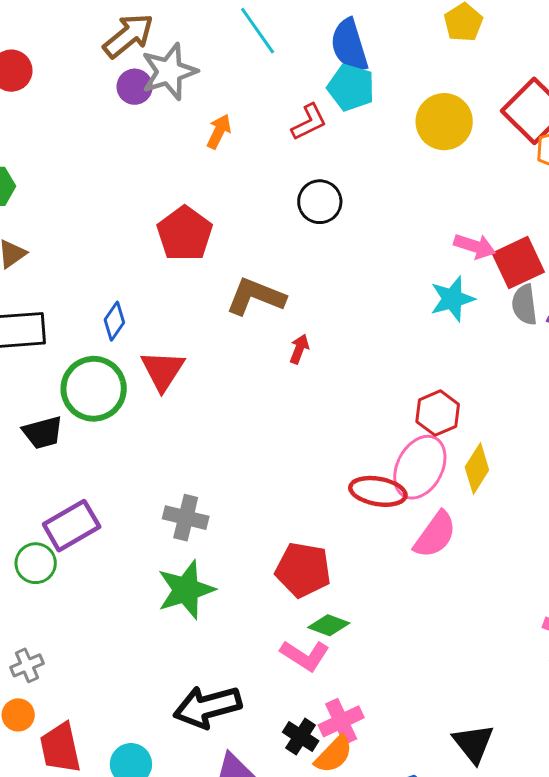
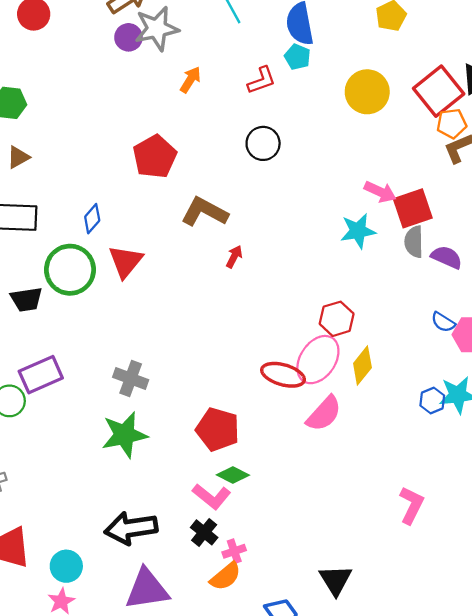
cyan pentagon: (351, 87) -> (297, 57), size x0.7
pink cross: (341, 721) -> (234, 551), size x0.7
black cross: (301, 737) -> (204, 532), moved

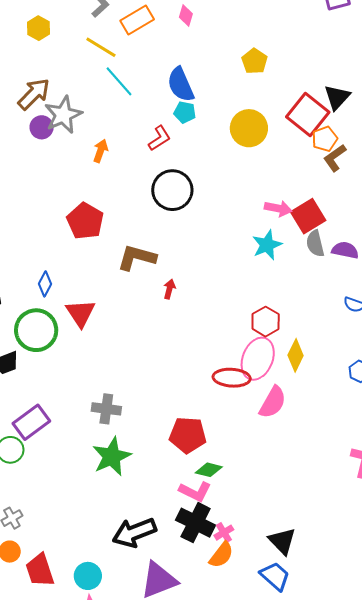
black circle: (263, 143) -> (172, 190), size x1.4
black cross: (204, 532) -> (196, 523), size x1.6
black triangle: (336, 580) -> (282, 541), moved

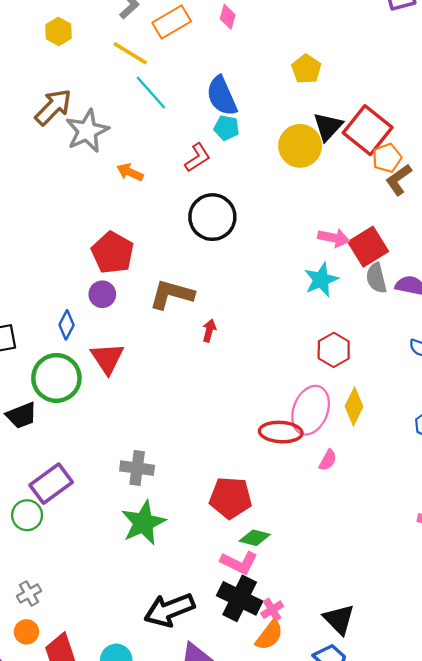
black triangle: (337, 97) -> (328, 127), moved
purple circle: (42, 127) -> (102, 294), moved
orange arrow: (101, 151) -> (130, 172), turned -85
red hexagon: (266, 322) -> (334, 350), moved
pink semicircle: (273, 402) -> (328, 460), size x0.6

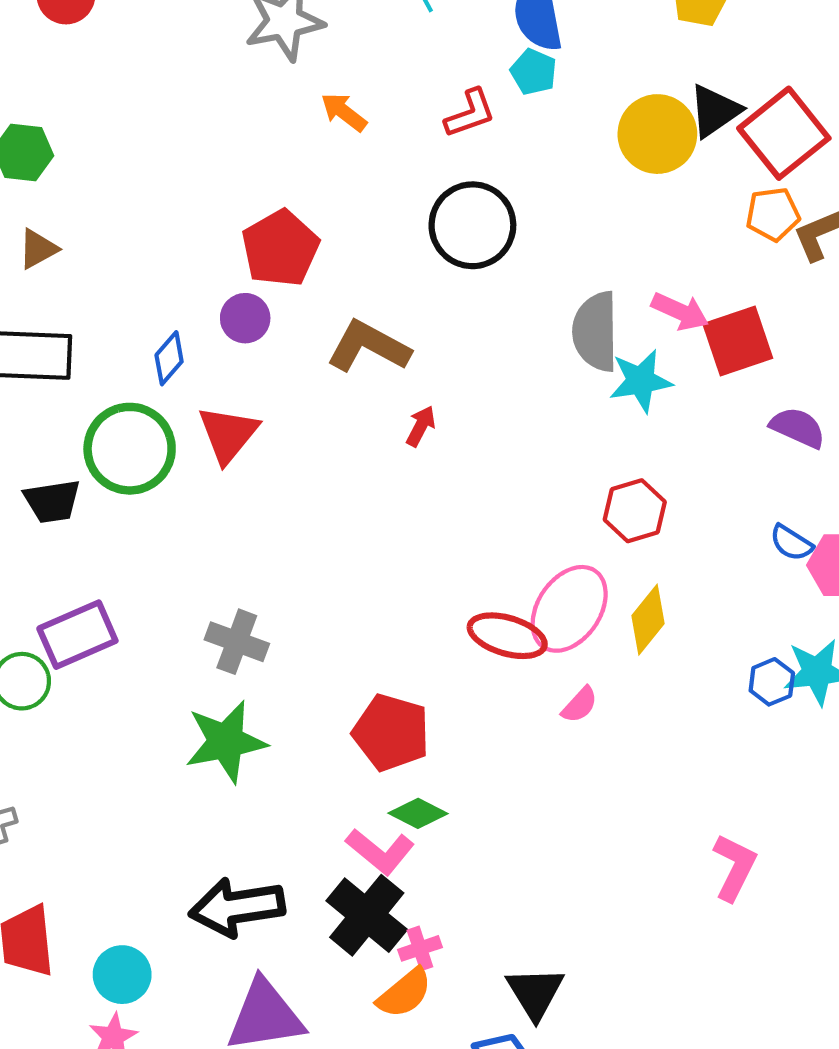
orange pentagon: (387, 158) -> (773, 214), moved
gray semicircle: (376, 278) -> (596, 332), moved, size x1.4

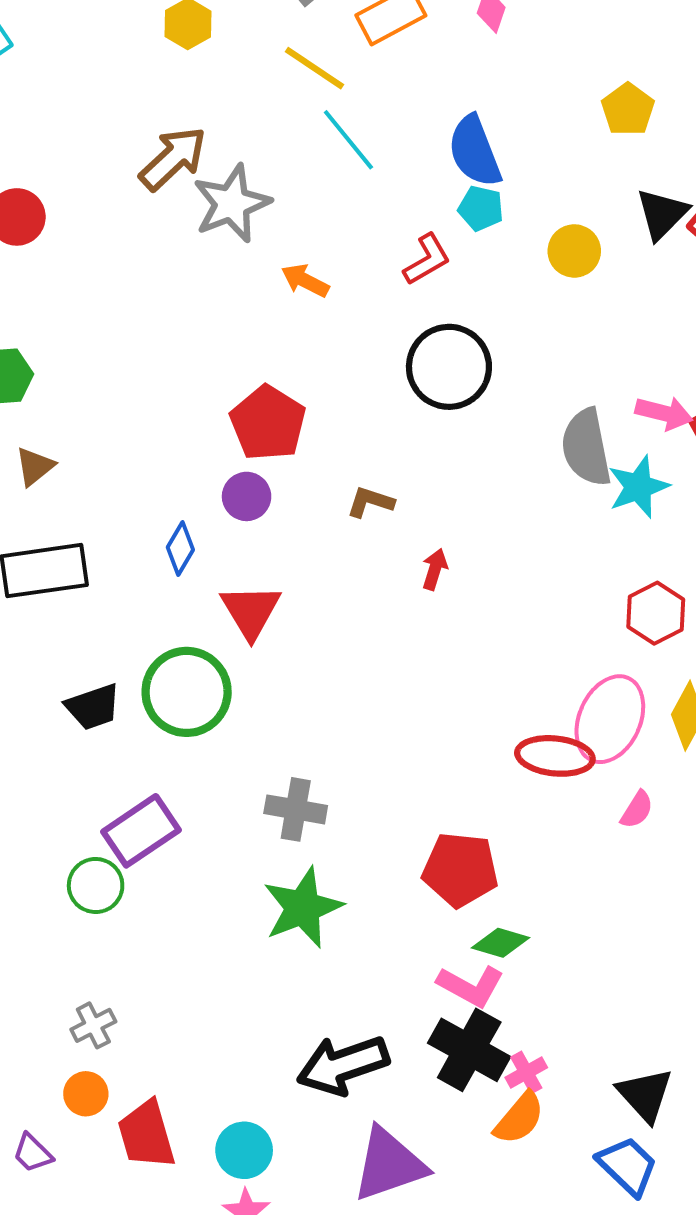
yellow circle: (657, 134) -> (574, 251), moved, size x0.7
brown L-shape: (368, 347) -> (370, 502), size x0.6
green circle: (130, 449) -> (187, 692), moved

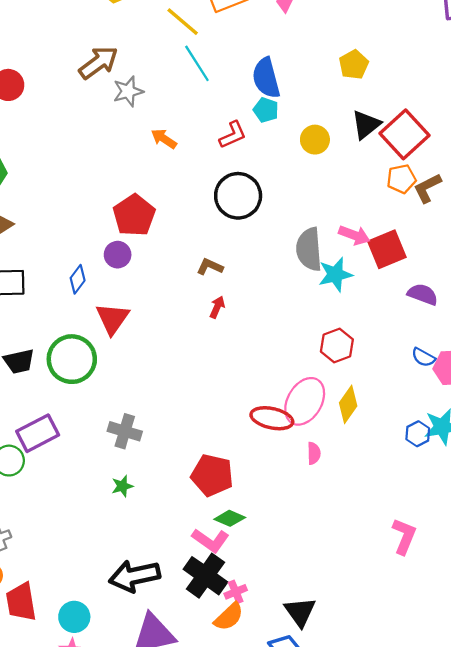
gray star: (232, 204) -> (128, 91), size x0.7
brown L-shape: (370, 502) -> (210, 267), moved
pink semicircle: (637, 810) -> (314, 453), turned -40
green star: (303, 908) -> (122, 486), size x0.5

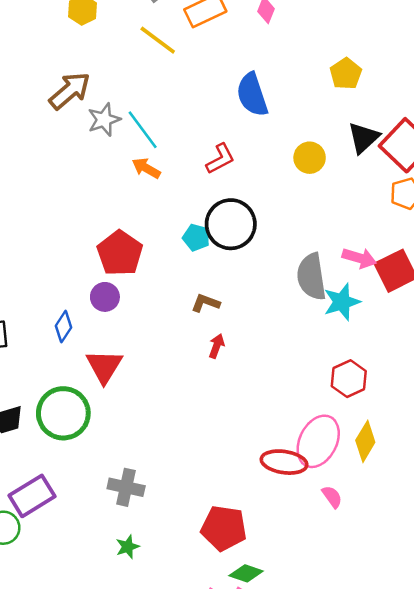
cyan line: (197, 63) -> (143, 130), moved
cyan pentagon: (266, 110) -> (196, 237), moved
pink semicircle: (314, 453) -> (332, 497), turned -30

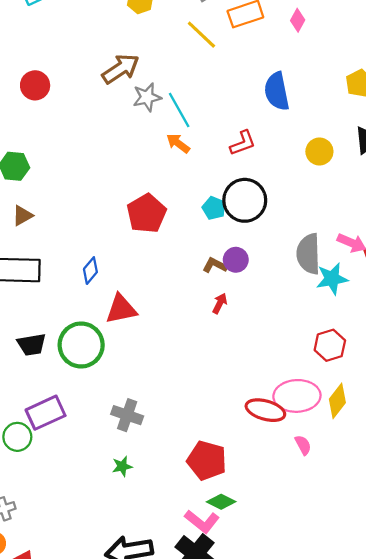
purple circle: (105, 297) -> (236, 260), moved
red triangle: (104, 366) -> (121, 309), turned 40
pink ellipse: (318, 441) -> (297, 396), turned 54

